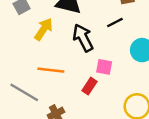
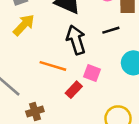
yellow arrow: (44, 29) -> (24, 25), moved
orange line: (51, 70) -> (53, 66), moved

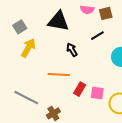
black arrow: (76, 40) -> (72, 50), size x0.6
pink square: (92, 73) -> (97, 93), moved

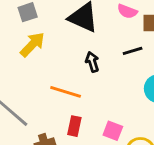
red rectangle: (80, 89) -> (74, 126), moved, turned -32

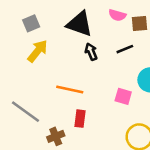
black arrow: (92, 62) -> (91, 52), moved
pink square: (113, 131) -> (123, 96), moved

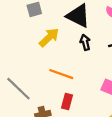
yellow arrow: (38, 51) -> (49, 37), moved

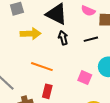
yellow arrow: (49, 37) -> (31, 34), turned 42

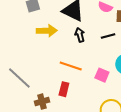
orange line: (42, 67) -> (71, 66), moved

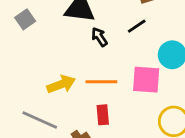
yellow arrow: (47, 31) -> (61, 84), moved
pink square: (102, 75) -> (146, 80), size x1.5

